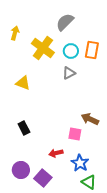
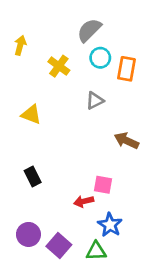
yellow cross: (43, 48) -> (59, 66), size x0.7
cyan circle: (71, 51) -> (100, 58), moved
brown arrow: (90, 119) -> (127, 141), moved
red arrow: (56, 153) -> (84, 201), moved
green triangle: (89, 182) -> (96, 251), moved, turned -35

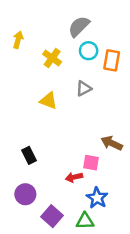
yellow triangle: (31, 114) -> (48, 101), moved
brown arrow: (127, 141) -> (112, 143), moved
purple circle: (28, 234) -> (25, 194), moved

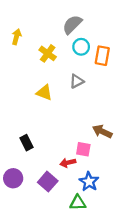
purple circle: (25, 194) -> (13, 178), moved
purple square: (52, 216) -> (48, 182), moved

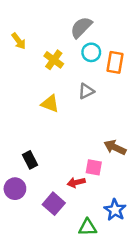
yellow arrow: (16, 37) -> (19, 41), turned 128
purple circle: (13, 178) -> (15, 189), moved
blue star: (89, 182) -> (115, 210), moved

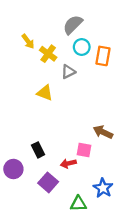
yellow arrow: (19, 41) -> (28, 41), moved
gray triangle: (86, 91) -> (68, 72), moved
black rectangle: (30, 160) -> (38, 150), moved

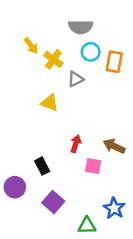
gray semicircle: (73, 25) -> (81, 27), turned -135
red arrow: (68, 163) -> (76, 144), moved, turned 120

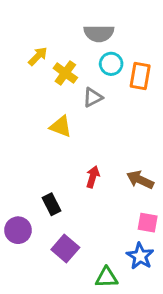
yellow arrow: (31, 46) -> (38, 56), turned -98
pink square: (93, 166) -> (148, 223), moved

